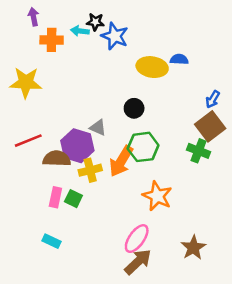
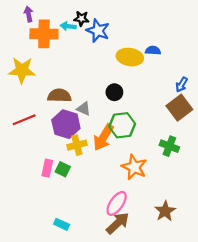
orange cross: (52, 40) -> (44, 34), size x1.4
green cross: (199, 151) -> (169, 146), moved
brown semicircle: (57, 159) -> (59, 96), moved
cyan rectangle: (52, 241) -> (62, 224), moved

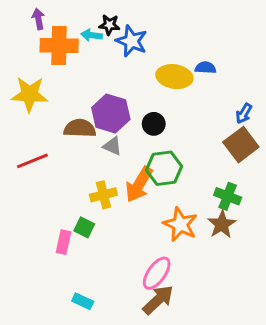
purple hexagon: (66, 124) -> (111, 114), moved
pink rectangle: (47, 168) -> (64, 242), moved
brown star: (165, 211) -> (222, 224), moved

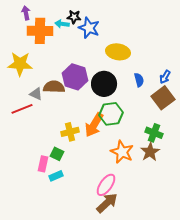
blue semicircle: (205, 68) -> (139, 80), moved, turned 72
black circle: (154, 124) -> (104, 84), size x1.6
gray triangle: (112, 146) -> (36, 94), moved
cyan rectangle: (83, 301) -> (56, 176), moved, turned -48

